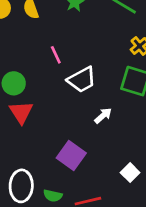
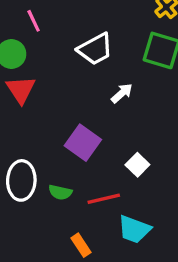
pink line: (56, 55) -> (34, 21), moved
white square: (130, 173) -> (137, 165), moved

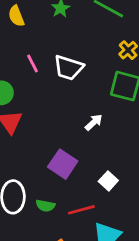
pink line: (34, 21) -> (32, 63), moved
white trapezoid: (95, 49) -> (68, 68), moved, turned 48

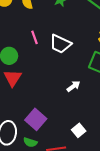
purple square: (63, 164) -> (36, 119), moved

